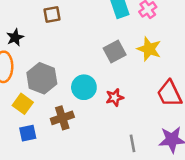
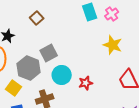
brown square: (52, 14) -> (37, 18), turned -32
gray square: (115, 52) -> (49, 53), moved

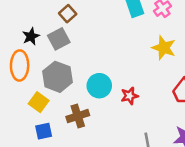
gray square: (49, 53) -> (59, 39), moved

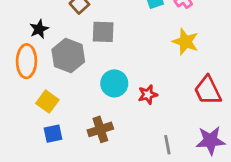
gray square: (59, 39) -> (103, 32), moved, turned 30
gray hexagon: (58, 77) -> (68, 56), moved
brown cross: (78, 116) -> (100, 129), moved

